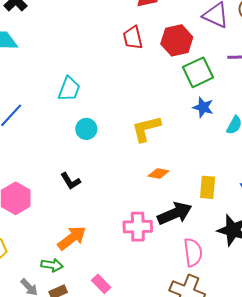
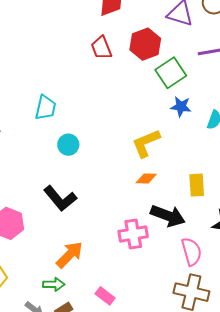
yellow L-shape: (146, 129) -> (146, 143), moved
black L-shape: (71, 181) -> (60, 198), size x1.6
black arrow: (175, 213) -> (168, 216), turned 52

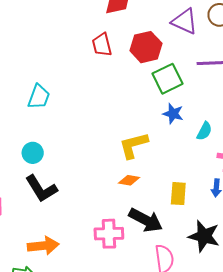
cyan circle: (68, 145) -> (33, 153), moved
orange arrow: (70, 255) -> (43, 246), turned 32

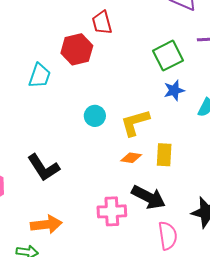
red hexagon: (146, 47) -> (77, 49), moved
blue star: (173, 114) -> (174, 90), turned -30
cyan circle: (33, 153) -> (95, 116), moved
yellow rectangle: (178, 194) -> (164, 155), moved

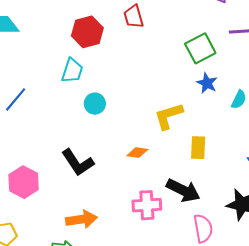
red hexagon: (77, 49) -> (87, 32), moved
blue star: (174, 90) -> (207, 83), turned -30
cyan circle: (95, 116) -> (95, 104), moved
orange diamond: (131, 158) -> (137, 153), moved

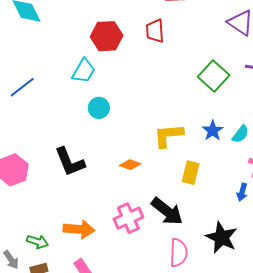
green square: (200, 48) -> (214, 76), turned -32
blue star: (207, 83) -> (213, 131), moved
pink cross: (147, 205) -> (128, 218), turned -32
orange arrow: (81, 219) -> (79, 229), moved

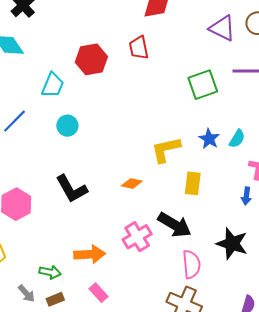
cyan trapezoid: (84, 71) -> (53, 85), moved
green square: (214, 76) -> (203, 85), turned 36
cyan circle: (99, 108) -> (67, 126), moved

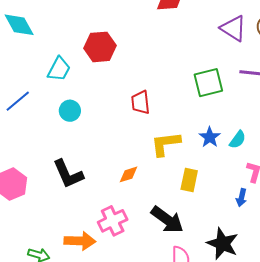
red trapezoid: (139, 48) -> (140, 102), moved
orange diamond: (132, 184) -> (128, 174), turned -35
pink cross: (137, 237) -> (113, 221), moved

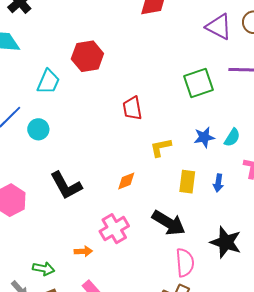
cyan circle: (70, 111) -> (38, 129), moved
blue star: (210, 137) -> (204, 137), turned 30
yellow L-shape: (166, 144) -> (161, 147), size x0.7
blue arrow: (241, 198) -> (218, 183), moved
orange arrow: (80, 241) -> (83, 251), size x0.6

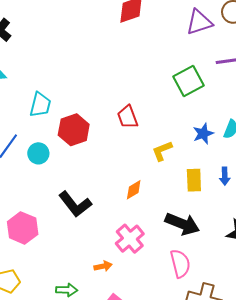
purple triangle: (219, 27) -> (199, 22), turned -36
red hexagon: (87, 56) -> (74, 130), moved
pink semicircle: (185, 263) -> (180, 263), moved

